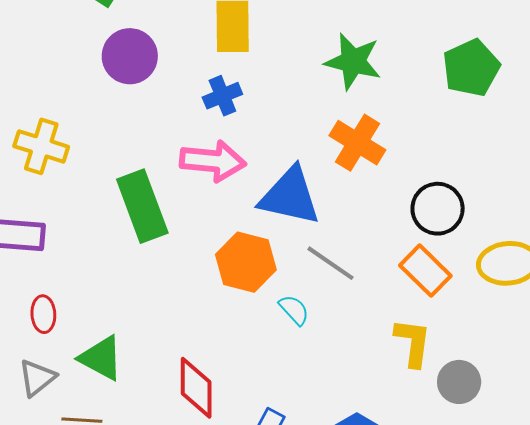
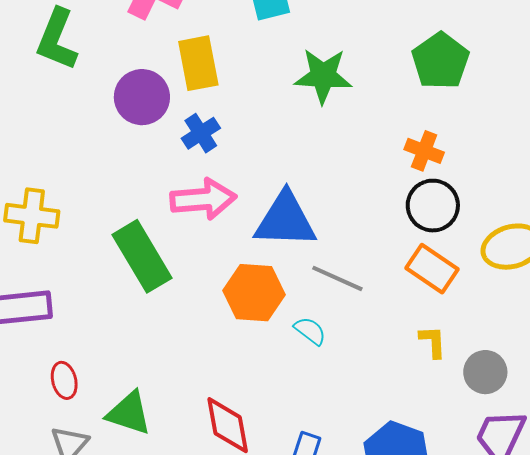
purple circle: (130, 56) -> (142, 97), moved
orange cross: (357, 143) -> (424, 151), moved, size x0.7
yellow L-shape: (413, 343) -> (433, 342), size x0.7

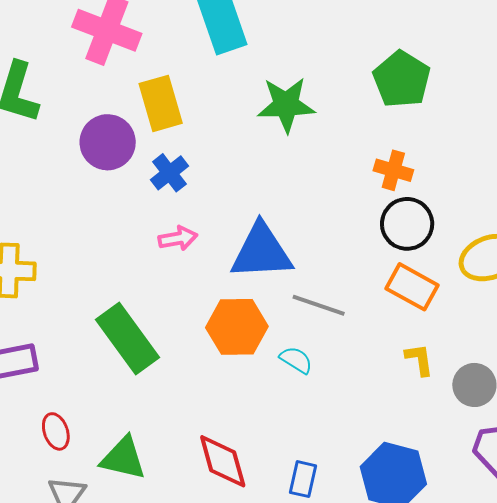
pink arrow: (203, 199) -> (178, 238), size x0.6
green rectangle: (142, 256) -> (127, 338), moved

